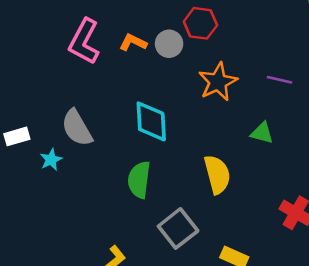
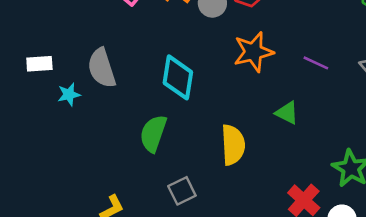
gray square: (178, 228) -> (182, 191), size x0.7

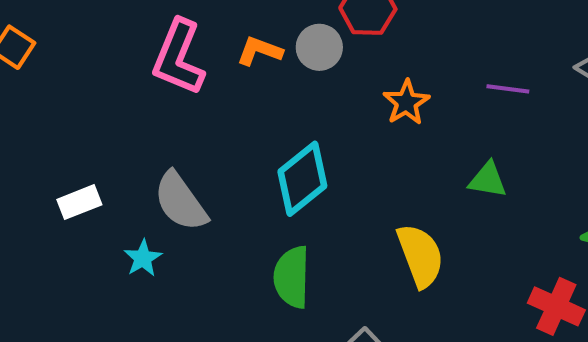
orange star: (253, 52) -> (406, 102), size x0.7
white rectangle: (39, 64) -> (79, 202), moved
cyan diamond: (178, 77) -> (302, 179), turned 60

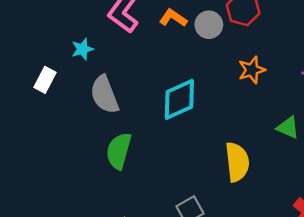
white rectangle: (79, 202) -> (45, 80), turned -55
cyan star: (143, 258) -> (82, 49), moved
green semicircle: (292, 277) -> (119, 151), moved

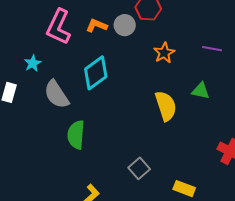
cyan diamond: (179, 99) -> (96, 73), moved
yellow semicircle: (237, 162) -> (166, 106), moved

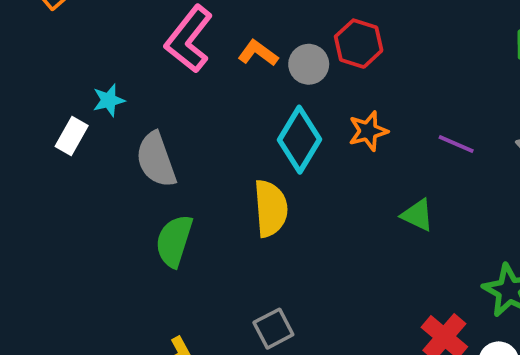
cyan star: (33, 63) -> (109, 100), moved
cyan diamond: (96, 73) -> (299, 140), moved, turned -36
yellow semicircle: (166, 106) -> (271, 208), moved

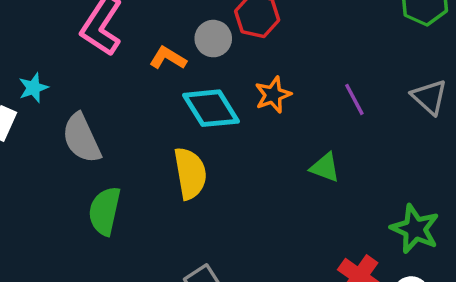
orange L-shape: (258, 53) -> (168, 58), moved
cyan diamond: (299, 140) -> (211, 108), turned -58
purple line: (456, 144) -> (354, 99), turned 44

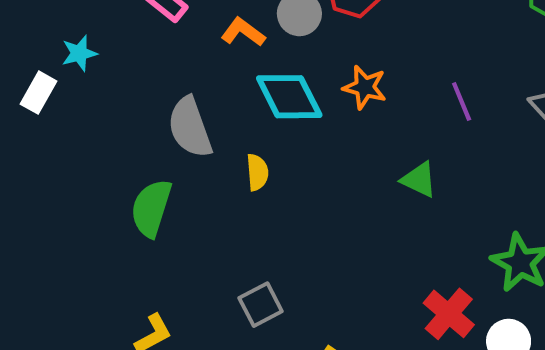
orange star: (273, 95) -> (365, 87), turned 30
gray semicircle: (82, 138) -> (190, 127), moved
yellow semicircle: (190, 173) -> (257, 172), size x0.6

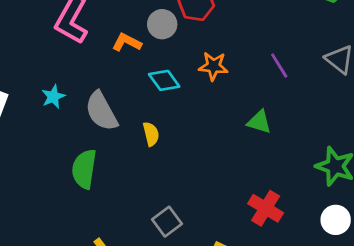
cyan star: (79, 53) -> (53, 97), moved
cyan diamond: (289, 97) -> (164, 80), size x0.7
red cross: (449, 314) -> (266, 208), moved

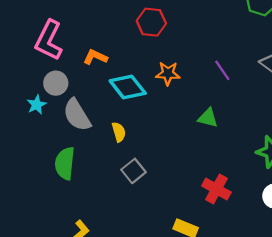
gray circle: (162, 24) -> (56, 83), moved
cyan diamond: (164, 80) -> (128, 87), size x1.4
gray square: (167, 222) -> (134, 171), moved

